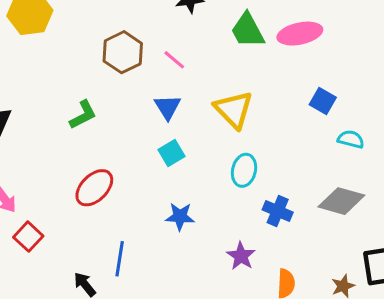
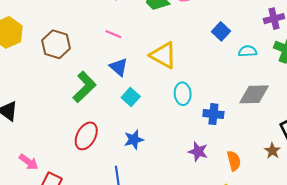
brown hexagon: (123, 52) -> (56, 44), moved
blue square: (323, 101) -> (221, 31), turned 30
green L-shape: (83, 115) -> (84, 87), moved, size x1.4
blue star: (180, 216) -> (134, 140), moved

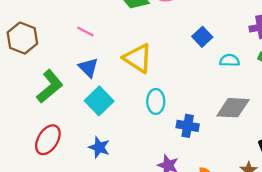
cyan square: (131, 97) -> (99, 101), size x1.4
blue star: (134, 140) -> (99, 147), turned 30

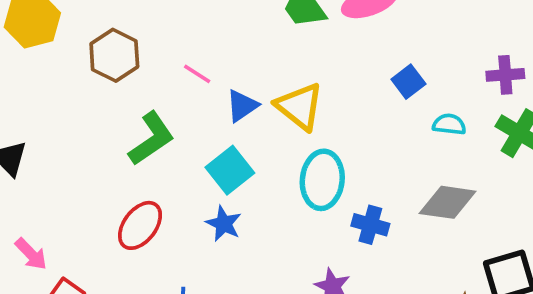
pink line: (85, 31) -> (197, 74), moved
blue triangle: (88, 68) -> (242, 106), moved, turned 35
cyan ellipse: (156, 101) -> (322, 180), size x1.4
blue star: (99, 147) -> (224, 224), moved

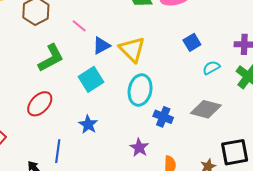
cyan semicircle: (449, 124) -> (211, 68), turned -42
blue star: (224, 224) -> (88, 124), moved

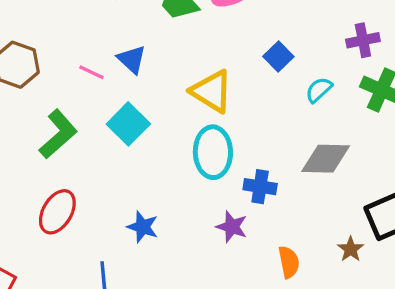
blue triangle: (101, 46) -> (132, 59), moved, turned -36
yellow triangle: (132, 49) -> (212, 91), moved
cyan square: (91, 79) -> (128, 124), moved
purple star: (139, 148) -> (232, 227), moved

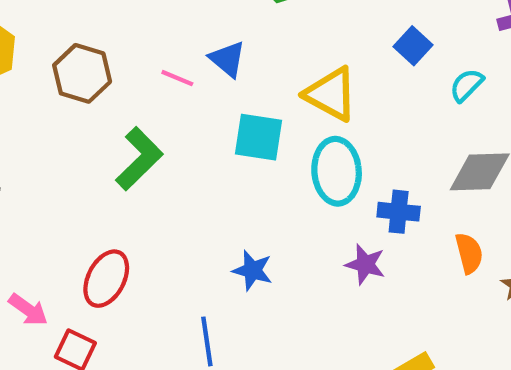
cyan square: (128, 124) -> (259, 137), moved, turned -33
red ellipse: (57, 212) -> (106, 279), moved
orange semicircle: (289, 262) -> (469, 253), moved

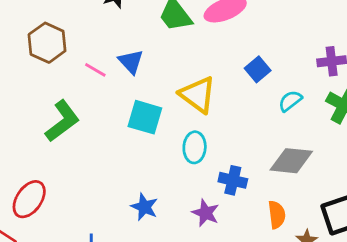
brown hexagon: (82, 73) -> (47, 43), moved
cyan ellipse: (337, 171) -> (195, 147), size x0.7
blue star: (252, 270) -> (144, 207), moved

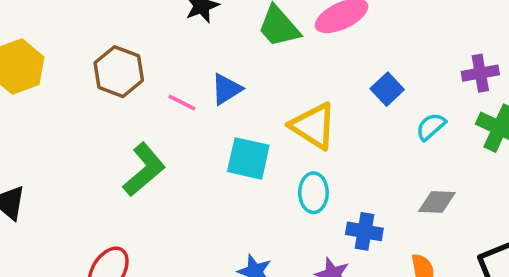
blue triangle: (131, 62) -> (226, 89), turned 44
gray diamond: (291, 161) -> (437, 202), size x0.7

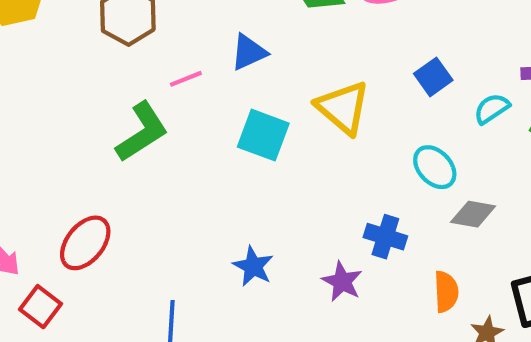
pink line: (182, 102) -> (186, 79), moved, turned -56
cyan semicircle: (431, 126) -> (492, 109), moved
cyan ellipse: (313, 193) -> (435, 167), moved, turned -51

